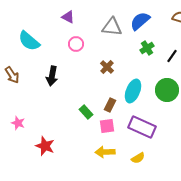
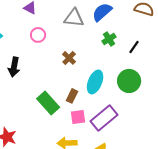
green rectangle: (86, 112) -> (48, 103), size x1.6
pink square: (107, 126) -> (78, 117), moved
purple rectangle: (142, 127) -> (104, 118), turned -64

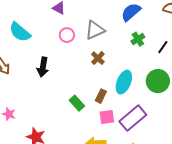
gray triangle: (74, 18) -> (95, 30), moved, turned -30
green rectangle: (48, 103) -> (77, 103), size x0.7

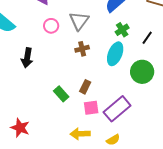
gray triangle: (95, 30) -> (79, 21), turned -30
brown cross: (98, 58) -> (82, 49), turned 32
cyan ellipse: (124, 82) -> (115, 54), moved

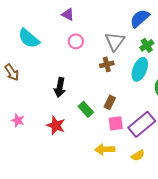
gray triangle: (79, 21) -> (115, 41), moved
black arrow: (27, 58) -> (60, 87), moved
red star: (20, 128) -> (56, 125), moved

